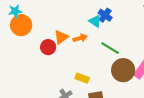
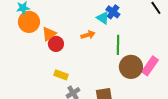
orange triangle: (61, 37) -> (49, 34), moved
green line: (110, 48) -> (118, 45), turned 60
yellow rectangle: (82, 78) -> (61, 75), moved

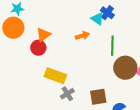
orange circle: (29, 22) -> (13, 28), moved
red circle: (56, 44) -> (38, 48), moved
yellow rectangle: (61, 75) -> (55, 76), size x1.5

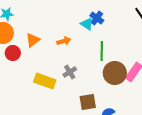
orange arrow: (82, 36) -> (64, 41), moved
red circle: (38, 48) -> (13, 53), moved
gray cross: (67, 94) -> (70, 72), moved

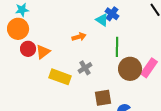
orange triangle: (33, 40) -> (43, 52), moved

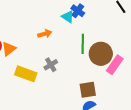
brown circle: (130, 69) -> (101, 54), moved
brown square: (103, 98) -> (88, 90), moved

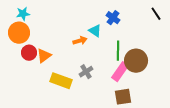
cyan triangle: (68, 17) -> (95, 31), moved
pink rectangle: (115, 65) -> (120, 72), moved

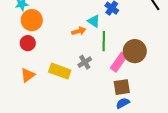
orange circle: (19, 33) -> (32, 20), moved
green line: (118, 51) -> (104, 41), moved
orange triangle: (44, 56) -> (28, 75), moved

